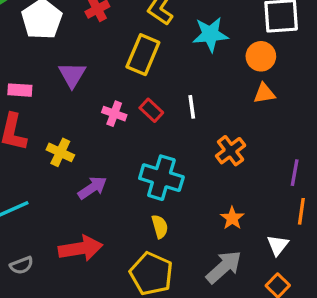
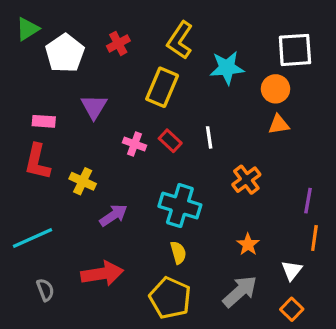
gray semicircle: (22, 265) -> (45, 290), turned -90

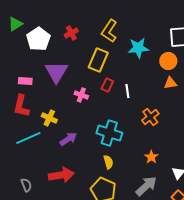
purple triangle: (94, 107) -> (56, 72), size x1.4
red rectangle: (170, 141) -> (107, 85), moved, turned 72
cyan line: (32, 238) -> (28, 138), moved

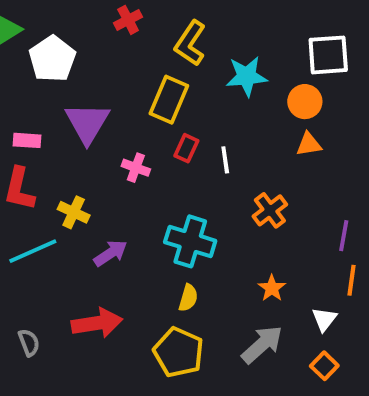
red cross: (71, 33) -> (128, 20), moved
yellow semicircle: (108, 162) -> (188, 298), turned 32

